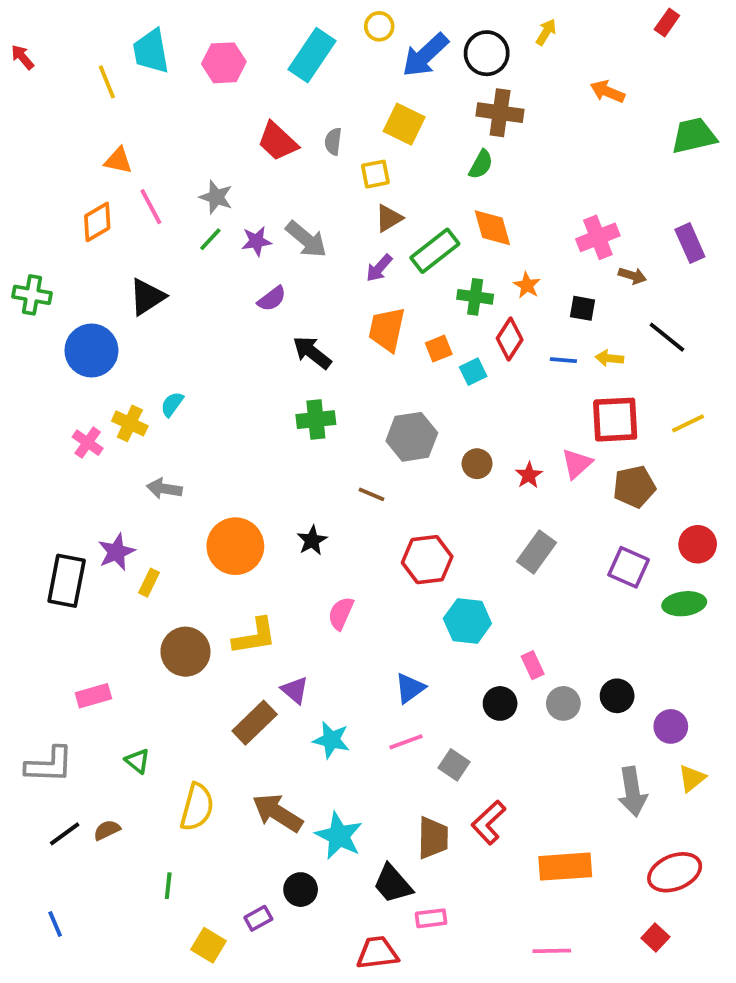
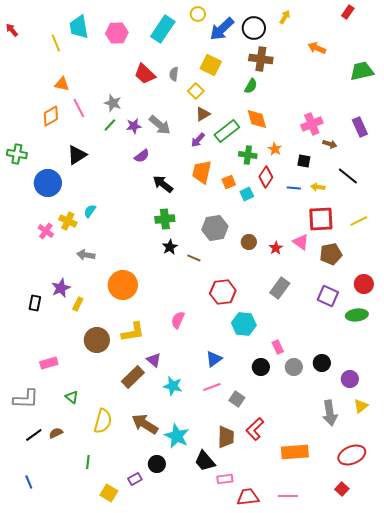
yellow square: (375, 174) -> (196, 91), turned -35
pink triangle: (577, 464) -> (301, 242), turned -42
black star: (312, 540) -> (170, 247), moved
black rectangle: (67, 581) -> (35, 303), size x0.6
red trapezoid: (377, 953) -> (248, 497), moved

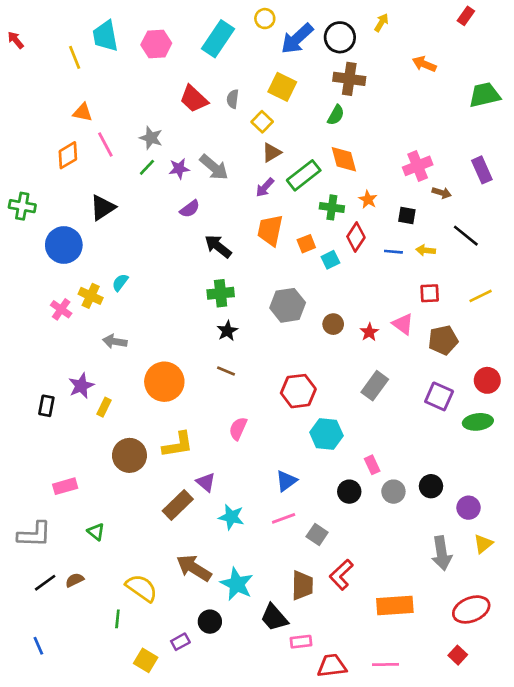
red square: (321, 219) -> (430, 293), size x0.6
brown line: (194, 258) -> (226, 371), moved
yellow semicircle: (103, 421) -> (142, 588), moved, turned -70

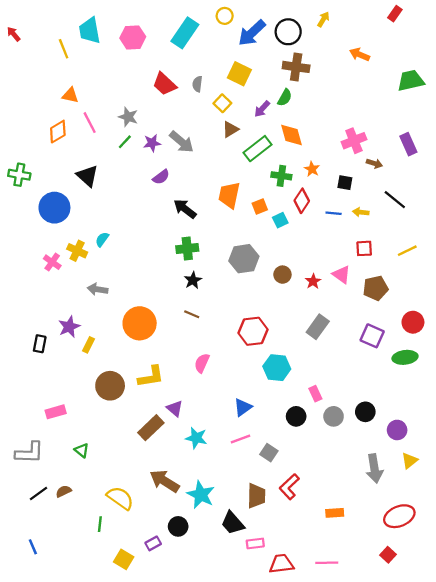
purple arrow: (265, 187) -> (262, 109), moved
black triangle: (103, 207) -> (87, 176), turned -45
orange rectangle: (395, 605) -> (335, 513), size x0.6

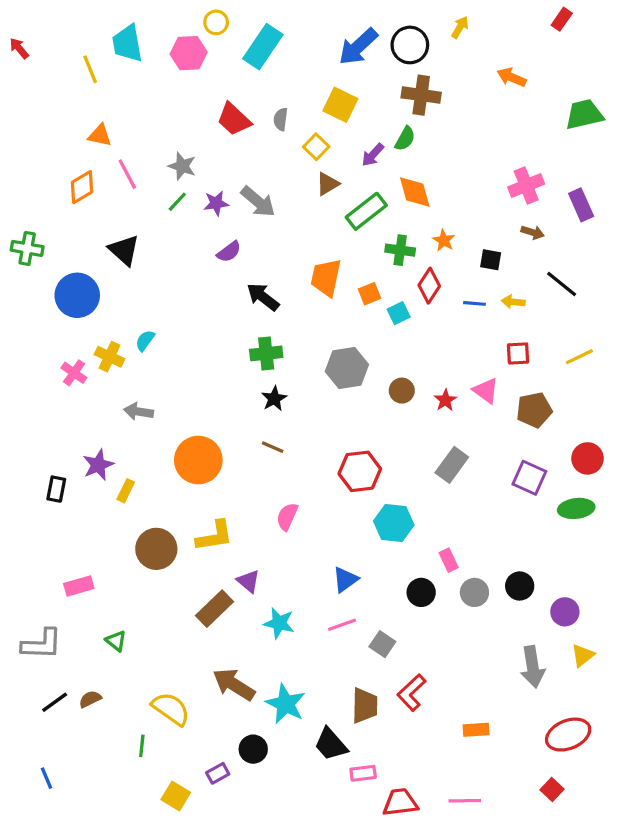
yellow circle: (225, 16) -> (216, 22), moved
pink cross: (354, 141) -> (526, 185), moved

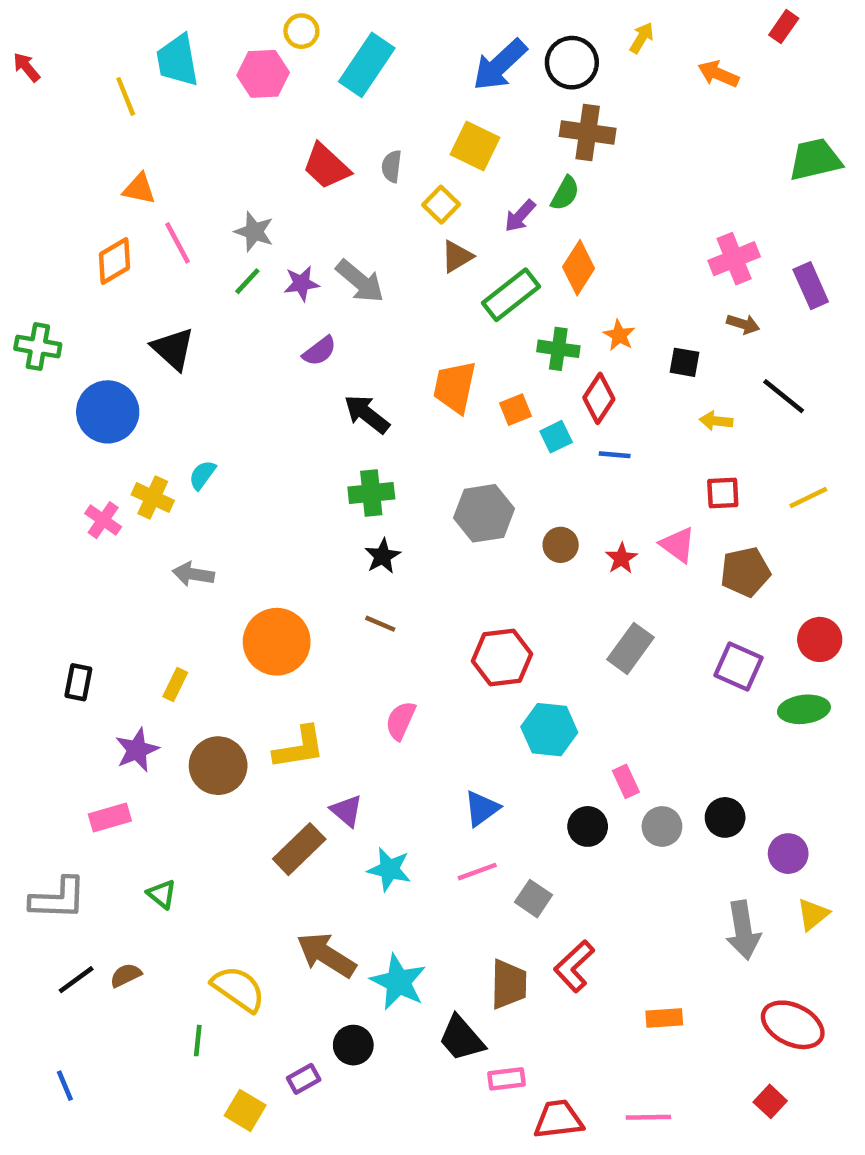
orange arrow: (512, 77) -> (718, 74), moved
orange diamond: (415, 192) -> (579, 268), turned 48
blue line: (474, 303) -> (615, 455), moved
purple star: (98, 465) -> (137, 750), moved
red ellipse: (568, 735) -> (793, 1025), turned 48

